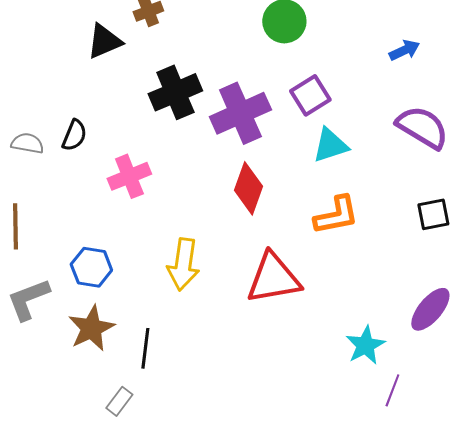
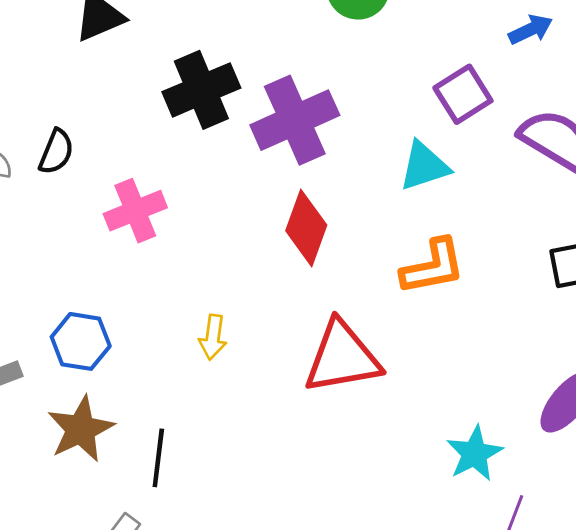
purple square: (310, 95) -> (463, 94), moved
yellow arrow: (183, 264) -> (213, 337), size x0.6

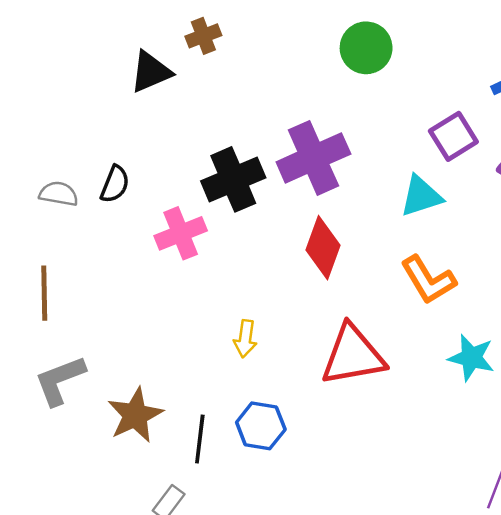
black cross: (201, 90) -> (233, 179), moved
orange L-shape: (433, 267) -> (428, 280), turned 70
blue hexagon: (81, 341) -> (261, 426), moved
cyan star: (474, 454) -> (471, 358), moved, turned -30

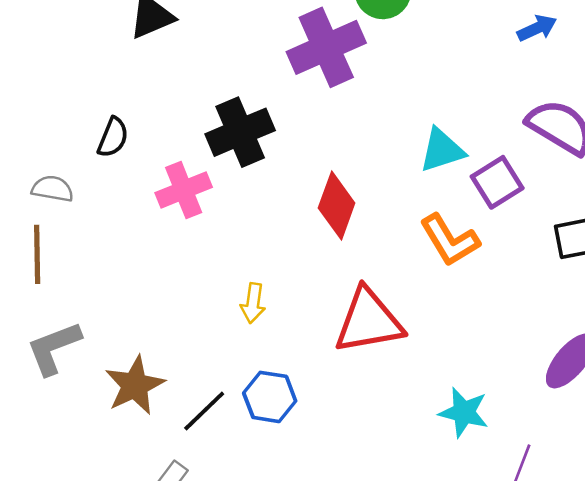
purple square: (453, 136) -> (497, 182), moved
purple cross: (313, 158) -> (326, 47), moved
gray semicircle: (59, 194) -> (53, 189), moved
cyan star: (471, 358) -> (464, 412), moved
black line: (200, 439) -> (204, 411), turned 39

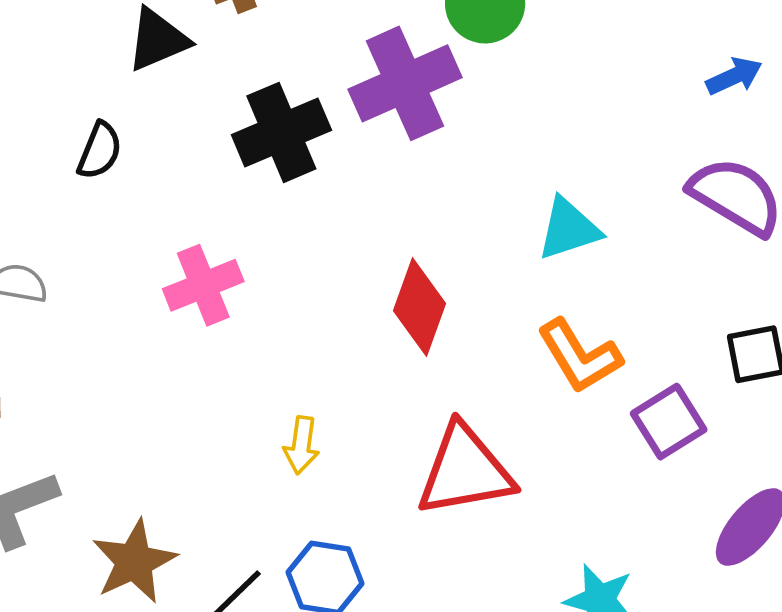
blue arrow: (537, 28) -> (734, 76), moved
black cross: (240, 132) -> (281, 132), moved
black semicircle: (113, 137) -> (100, 151), moved
purple square: (497, 182) -> (669, 422), moved

